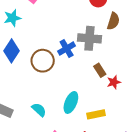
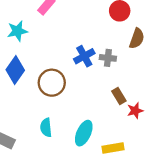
gray cross: (89, 38) -> (108, 58), size x0.6
blue cross: (67, 49) -> (84, 56), moved
cyan semicircle: (39, 110) -> (46, 128), moved, turned -140

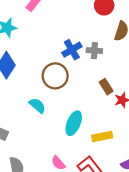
brown circle: (52, 83) -> (55, 76), moved
cyan semicircle: (46, 128) -> (37, 105), moved, turned 138

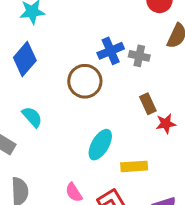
cyan semicircle: (37, 105) -> (32, 117), moved

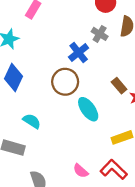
gray cross: (139, 56) -> (100, 34), moved, turned 35
cyan ellipse: (100, 145) -> (88, 109), moved, turned -50

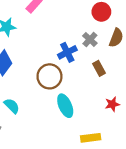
brown rectangle: (119, 86) -> (99, 68), moved

